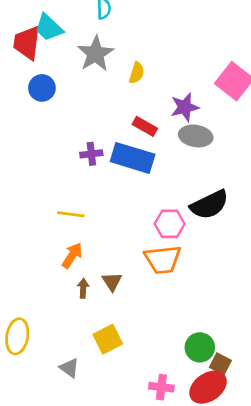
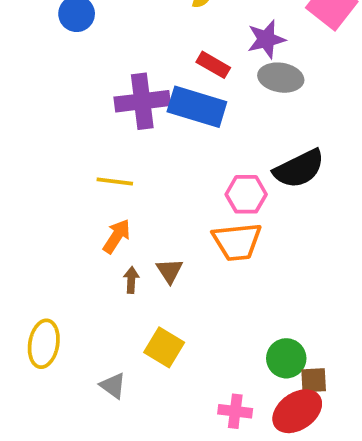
purple cross: (91, 154) -> (142, 101), size x1.8
yellow square: (108, 339) -> (164, 347), turned -32
brown square: (220, 364) -> (314, 380), turned -30

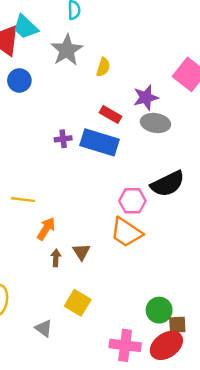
purple cross: (142, 101) -> (63, 139), size x0.5
yellow line: (115, 182) -> (23, 200), moved
orange trapezoid: (237, 242) -> (126, 232), turned 40
pink cross: (235, 411) -> (125, 345), size x1.4

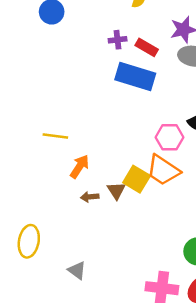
purple cross: (63, 139) -> (118, 40), moved
brown arrow: (56, 258) -> (90, 197), turned -98
yellow square: (78, 303) -> (137, 179), moved

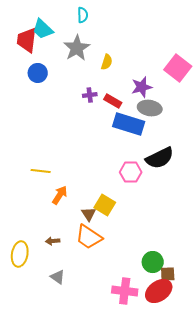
blue rectangle: (135, 76) -> (129, 124), moved
orange trapezoid: (163, 170) -> (89, 237), moved
brown arrow: (90, 197) -> (53, 241), moved

